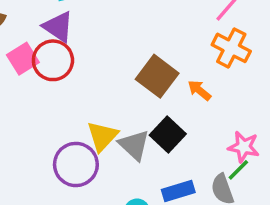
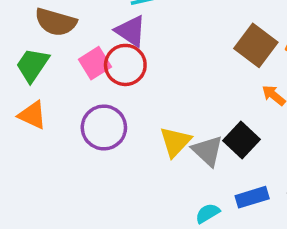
brown square: (157, 76) -> (256, 45), moved
purple circle: (76, 164) -> (104, 127), moved

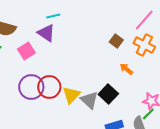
brown square: (256, 45) -> (116, 41), size x0.6
red circle: (125, 65) -> (49, 87), moved

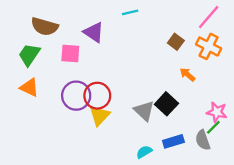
cyan line: (53, 16) -> (130, 12), moved
pink square: (26, 51) -> (70, 53), turned 36
yellow triangle: (71, 95) -> (100, 116), moved

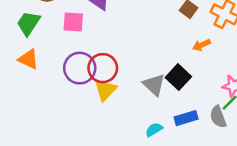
orange arrow: (188, 75) -> (201, 45), turned -63

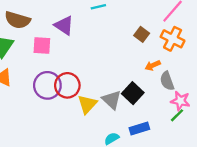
yellow triangle: (105, 90) -> (87, 104), moved
gray semicircle: (218, 117) -> (167, 81), moved

